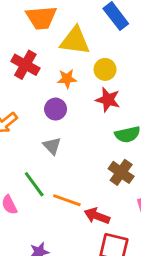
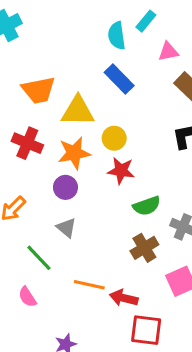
orange star: (67, 79) -> (74, 153), size x1.5
brown cross: (121, 172) -> (144, 248), turned 30
green line: (34, 184) -> (39, 258), moved

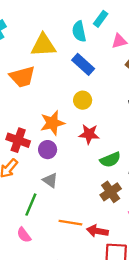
yellow triangle: (78, 111) -> (43, 45), moved
yellow circle: (114, 138) -> (83, 100), moved
red cross: (27, 143) -> (18, 140), moved
green line: (39, 258) -> (31, 205), turned 70

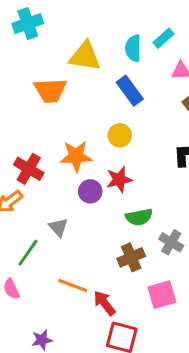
red star: (89, 134) -> (119, 180), turned -30
purple circle: (48, 150) -> (90, 191), moved
red arrow: (97, 231) -> (104, 303), turned 30

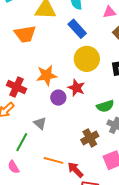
yellow circle: (120, 135) -> (87, 59), moved, size x1.6
red star: (119, 180) -> (76, 88), turned -30
green semicircle: (139, 217) -> (105, 106), moved

